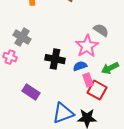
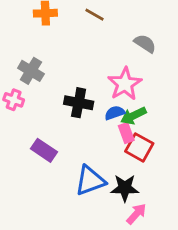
gray semicircle: (101, 30) -> (145, 43), moved
green arrow: (110, 68) -> (133, 116), moved

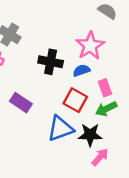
green arrow: (133, 116) -> (106, 109), moved
pink rectangle: (126, 133) -> (105, 88), moved
red square: (139, 147) -> (75, 100), moved

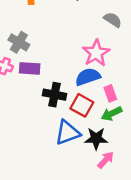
black cross: (51, 62) -> (55, 95), moved
blue semicircle: (81, 70) -> (88, 77), size x1.5
purple rectangle: (21, 103) -> (30, 68), moved, turned -30

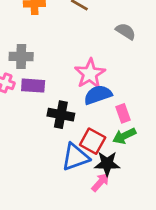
gray cross: (19, 42) -> (21, 56), turned -30
pink star: (96, 53) -> (90, 74), moved
red square: (82, 105) -> (93, 141), moved
pink arrow: (106, 160) -> (101, 182), moved

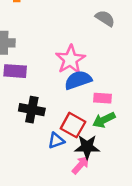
pink rectangle: (123, 113) -> (103, 98), turned -66
black cross: (61, 115) -> (32, 110), moved
blue triangle: (75, 157) -> (56, 140), size x0.6

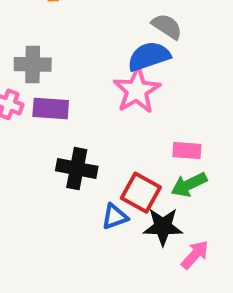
gray semicircle: (105, 18) -> (167, 26), moved
blue semicircle: (78, 80) -> (149, 56), moved
pink arrow: (81, 165) -> (195, 255), moved

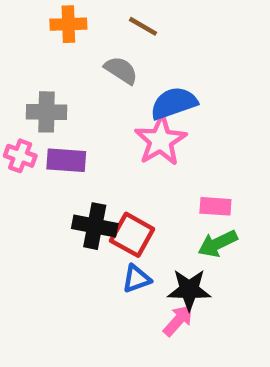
gray semicircle: (167, 26) -> (121, 70), moved
red square: (141, 193) -> (132, 235), moved
pink arrow: (195, 255) -> (178, 320), moved

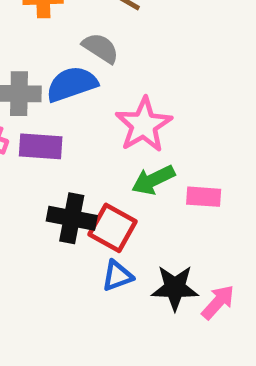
blue semicircle: (174, 103) -> (72, 84), moved
green arrow: (218, 244) -> (153, 180), moved
pink arrow: (178, 320) -> (218, 302), moved

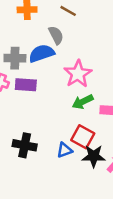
gray semicircle: (101, 48) -> (56, 35), turned 30
black cross: (72, 218) -> (25, 145), moved
red square: (113, 228) -> (83, 137), moved

